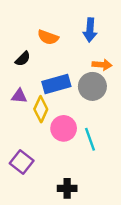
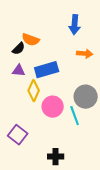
orange semicircle: (48, 37) -> (31, 40), moved
gray circle: (92, 86) -> (86, 97), moved
purple triangle: (19, 96) -> (19, 71), moved

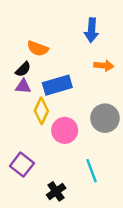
black semicircle: (19, 49) -> (23, 69), moved
cyan line: (75, 116) -> (92, 171), moved
black cross: (56, 157) -> (56, 191), moved, turned -35

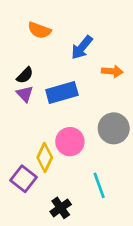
blue arrow: (92, 30) -> (82, 47), moved, turned 35
orange semicircle: (38, 49) -> (39, 30), moved
purple triangle: (23, 86) -> (25, 94), turned 42
yellow diamond: (41, 111) -> (45, 158), moved

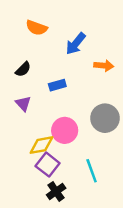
blue rectangle: (62, 93) -> (57, 85), size x0.6
purple triangle: (25, 94) -> (23, 103), moved
yellow diamond: (45, 158) -> (41, 145), turned 55
purple square: (24, 179) -> (48, 165), moved

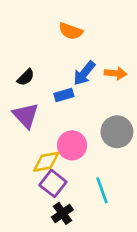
orange semicircle: (37, 28) -> (71, 31), moved
blue arrow: (76, 44) -> (84, 73), moved
purple triangle: (23, 103) -> (26, 115), size x1.5

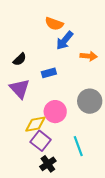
blue arrow: (84, 73) -> (65, 40), moved

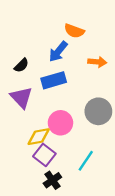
orange semicircle: (54, 24) -> (74, 31), moved
blue arrow: (65, 40) -> (58, 52), moved
blue rectangle: (49, 73) -> (54, 80), size x1.5
cyan line: (78, 146) -> (86, 161), turned 54

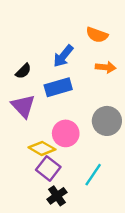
orange semicircle: (74, 31) -> (97, 35), moved
yellow diamond: (39, 137) -> (42, 148), turned 40

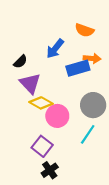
blue rectangle: (58, 87) -> (78, 68), moved
purple triangle: (23, 106) -> (30, 83), moved
yellow diamond: (42, 148) -> (41, 103), moved
cyan line: (93, 175) -> (88, 134), moved

